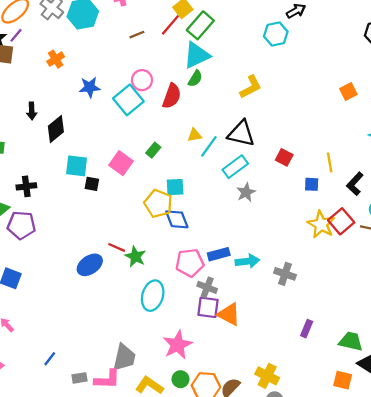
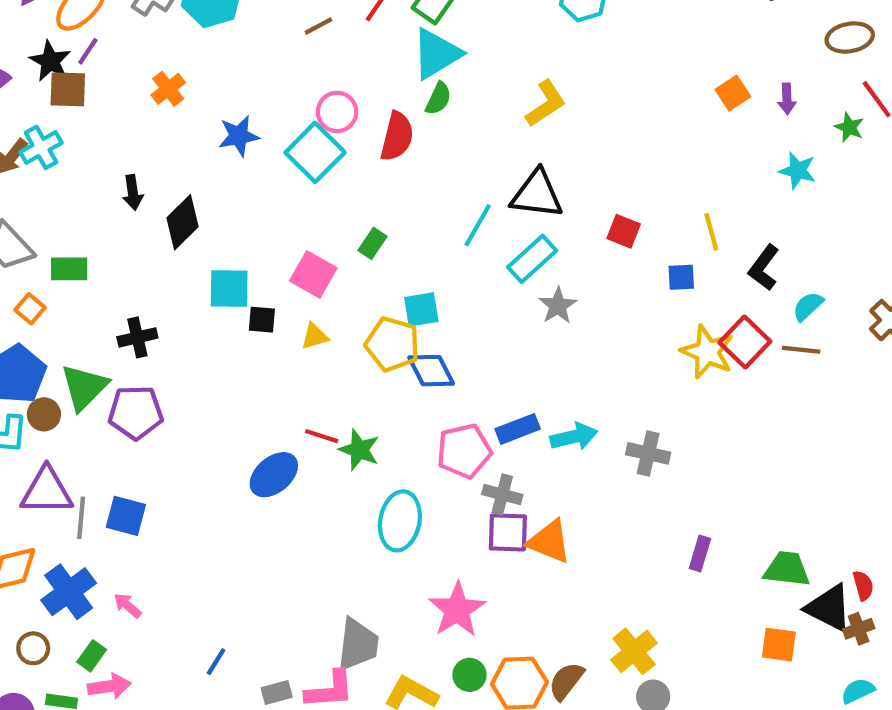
yellow triangle: (195, 135) -> (315, 336), moved
yellow cross: (267, 376) -> (634, 651), turned 30

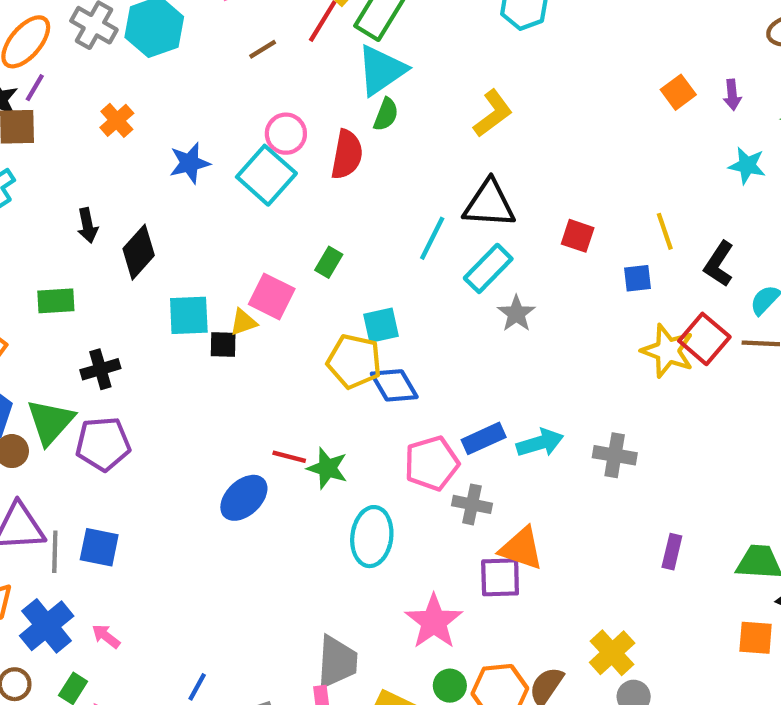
green rectangle: (69, 269) -> (56, 301), moved
yellow triangle: (315, 336) -> (243, 322), moved
purple square: (508, 532) -> (500, 577), moved

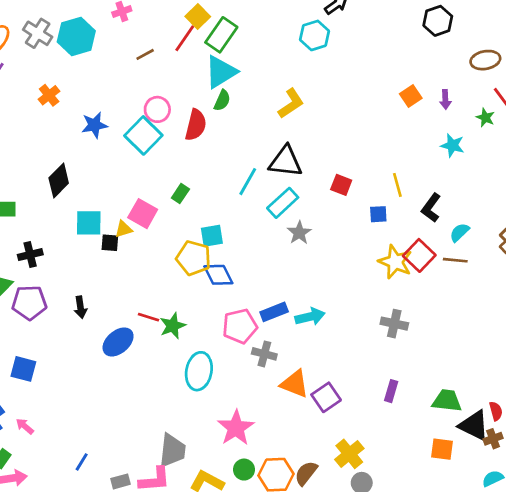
black arrow: (87, 225) -> (80, 307), moved
gray cross: (615, 455) -> (394, 324), moved
green star: (327, 468) -> (173, 326), turned 30
purple square: (500, 577) -> (326, 397), moved, turned -36

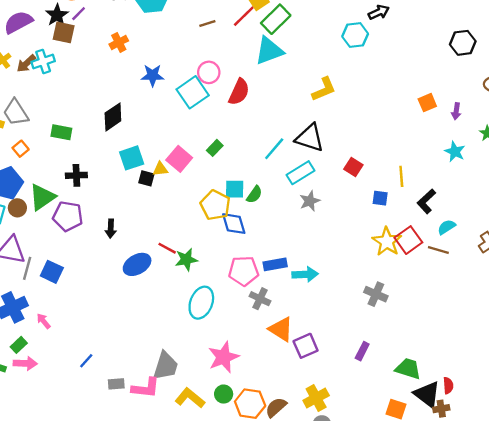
green semicircle: (222, 100) -> (254, 195), moved
cyan square: (89, 223) -> (132, 158), turned -30

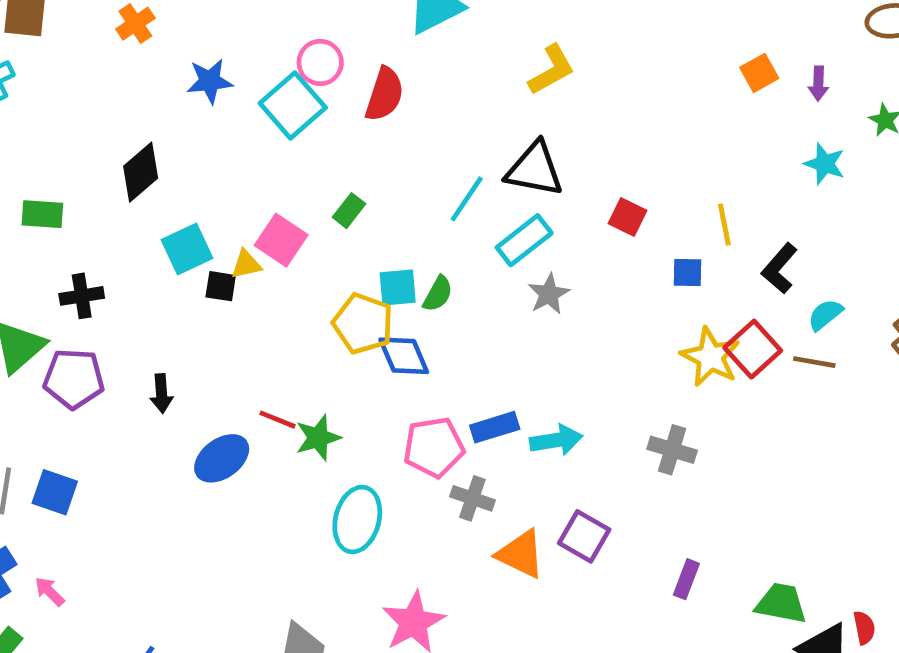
gray cross: (376, 294) -> (672, 450), moved
purple square: (306, 346) -> (584, 536), moved, turned -30

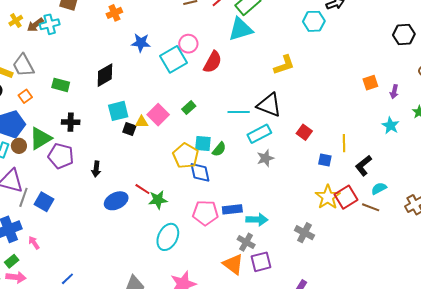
cyan line: (467, 199) -> (239, 112), turned 45
gray cross: (472, 498) -> (246, 242), moved
purple square: (584, 536) -> (261, 262), turned 35

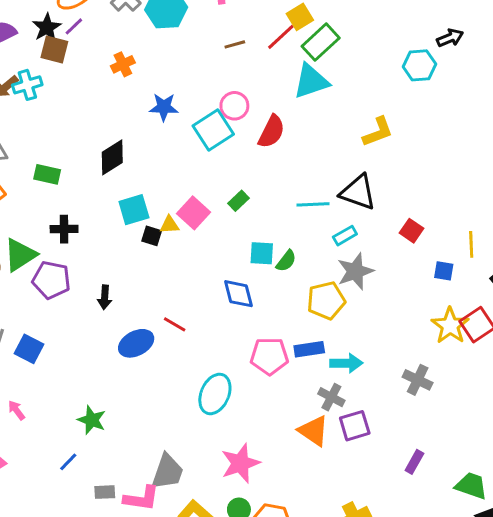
cyan rectangle: (259, 134) -> (345, 236), size x0.7
yellow pentagon: (186, 156) -> (326, 301), moved, turned 30
gray star: (265, 158) -> (355, 271), size x1.4
blue diamond: (200, 172) -> (238, 294), moved
green star: (158, 200) -> (92, 420), moved, turned 30

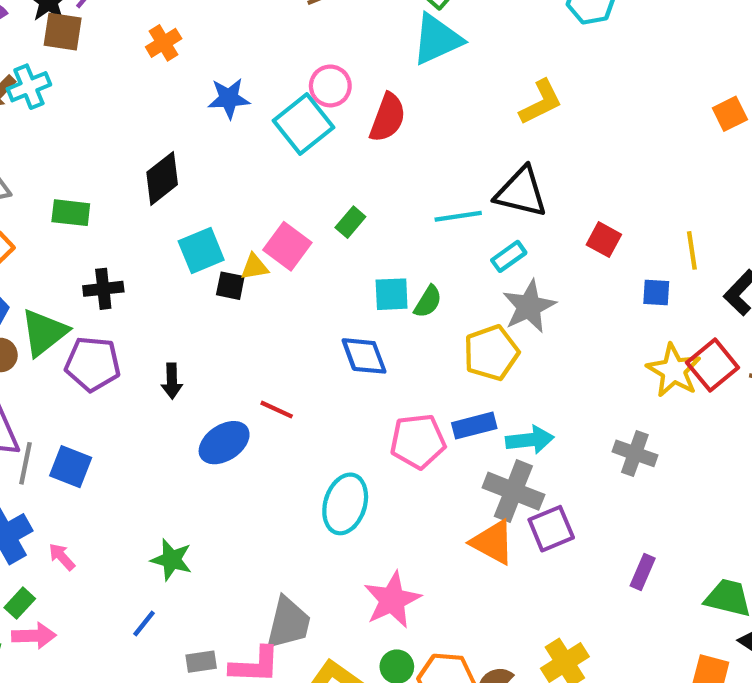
gray cross: (331, 397) -> (513, 491), size x1.5

